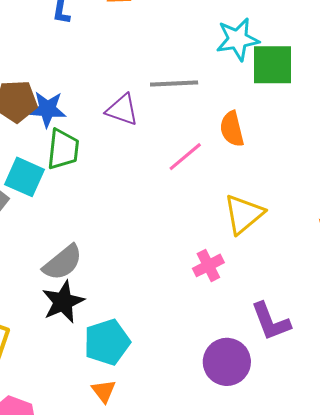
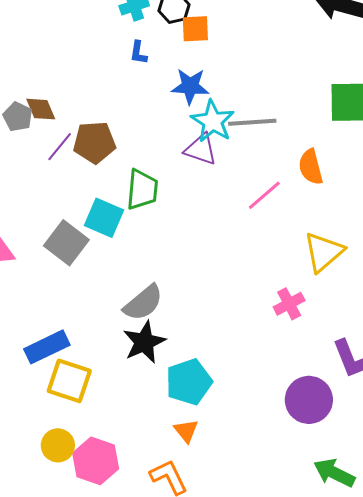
cyan star: (238, 39) -> (213, 121), moved, turned -30
blue star: (47, 109) -> (190, 86), moved

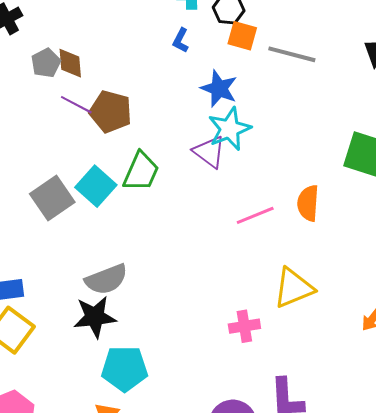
gray line: (252, 122) -> (292, 54), moved
purple line: (60, 147) -> (76, 105), turned 60

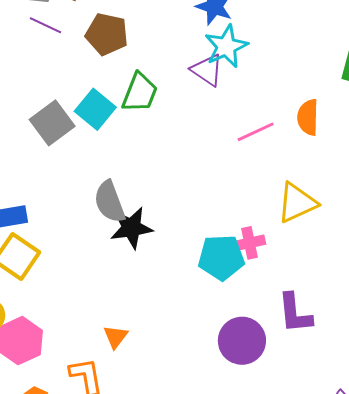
purple line: (76, 105) -> (45, 25), moved
gray semicircle: (106, 279) -> (110, 202), turned 93
black star: (95, 317) -> (131, 228), moved
cyan pentagon: (125, 369) -> (221, 257), moved

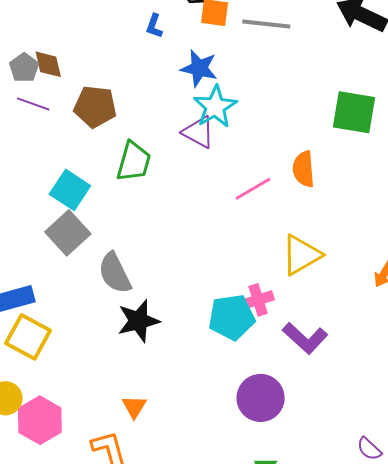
cyan square: (95, 109) -> (70, 190), moved
gray square: (52, 123) -> (68, 233), moved
black star: (131, 228) -> (138, 321), moved
purple L-shape: (295, 313) -> (305, 338), moved, turned -36

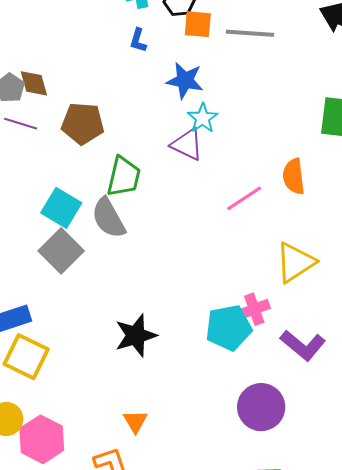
cyan star: (215, 107) -> (203, 118), size x0.7
gray semicircle: (115, 273) -> (108, 218), moved

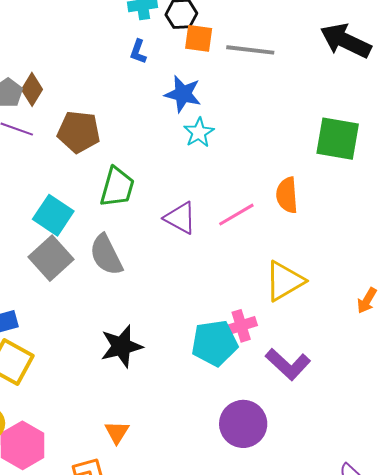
brown diamond: (34, 83) -> (32, 89), turned 44
purple triangle: (187, 144) -> (180, 218), moved
gray semicircle: (108, 218) -> (106, 255), moved

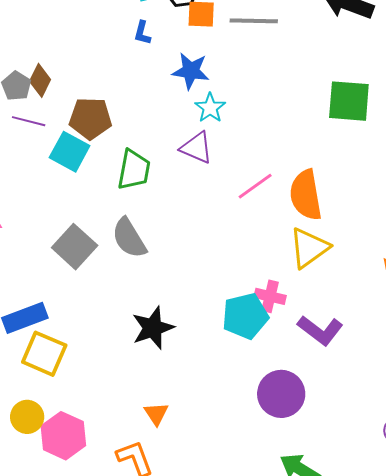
orange semicircle: (287, 195) -> (306, 195), moved, size x1.4
cyan square: (53, 215) -> (70, 152), moved
purple triangle: (180, 218) -> (197, 148), moved
pink cross: (241, 326) -> (270, 296), turned 36

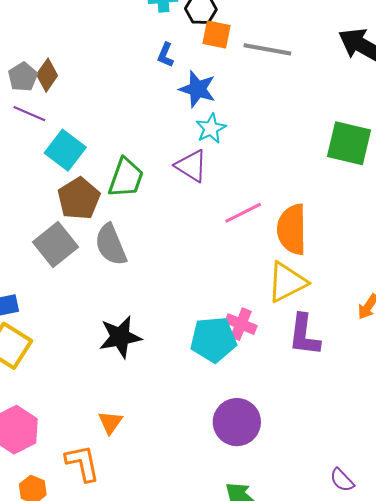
blue L-shape: (142, 33) -> (165, 55), moved
brown pentagon: (91, 118) -> (79, 199), moved, turned 30
purple L-shape: (320, 330) -> (304, 335), moved, turned 51

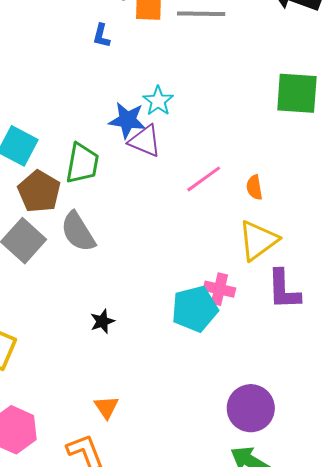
blue star: (197, 89) -> (127, 120), moved
orange semicircle: (292, 229) -> (254, 187), size x0.5
black star: (120, 337) -> (102, 321), size x0.6
purple circle: (237, 422) -> (251, 408), moved

